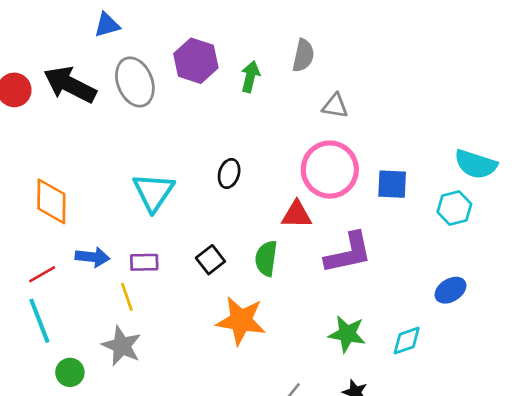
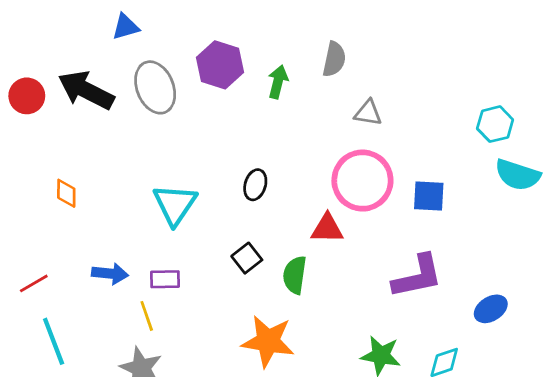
orange diamond: (51, 201) -> (66, 193), moved, size x0.6
cyan hexagon: (454, 208) -> (495, 124), moved
purple L-shape: (348, 253) -> (417, 276), moved
black square: (210, 260) -> (247, 258), moved
red line: (42, 274) -> (34, 283), moved

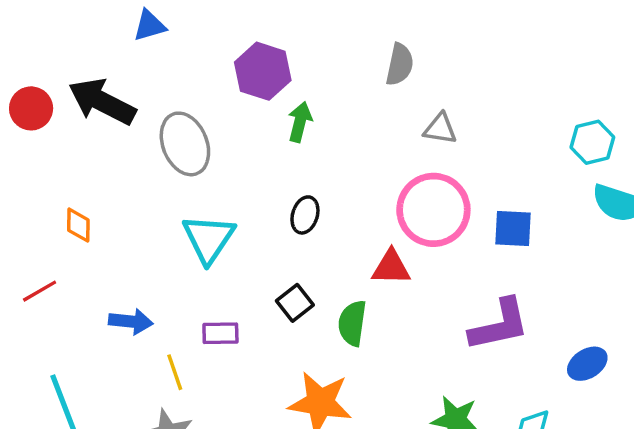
green arrow: (278, 82) -> (300, 122), moved
gray ellipse: (155, 87) -> (185, 144), moved
purple rectangle: (165, 279) -> (220, 333), moved
red line: (34, 283) -> (40, 291), moved

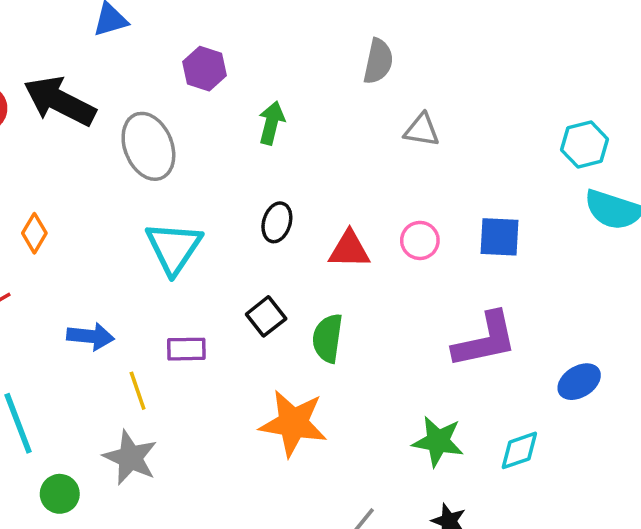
purple hexagon: (263, 71) -> (205, 69), moved, size x0.7
pink circle: (433, 210) -> (420, 240), moved, size x0.5
orange diamond: (78, 225) -> (34, 233), turned 30
red triangle: (391, 267) -> (349, 250), moved

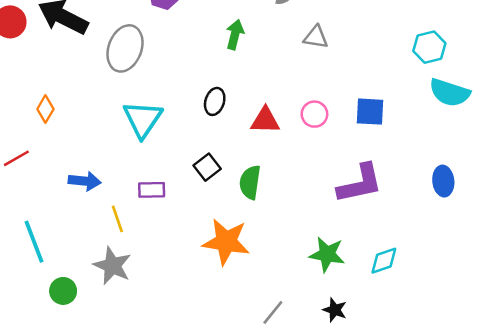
green arrow: (271, 123) -> (235, 35), moved
gray ellipse: (148, 146) -> (125, 48), turned 42
blue ellipse: (579, 382) -> (443, 181), moved, turned -64

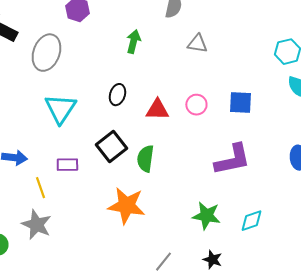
black square: (207, 167) -> (111, 147), size x1.4

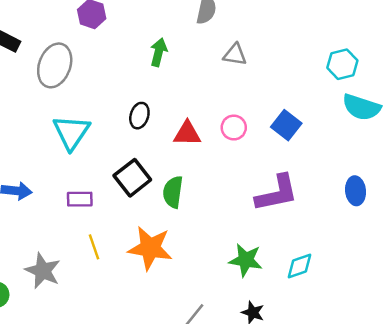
blue square: (240, 103) -> (286, 125), turned 35
yellow line: (40, 188) -> (94, 247), moved

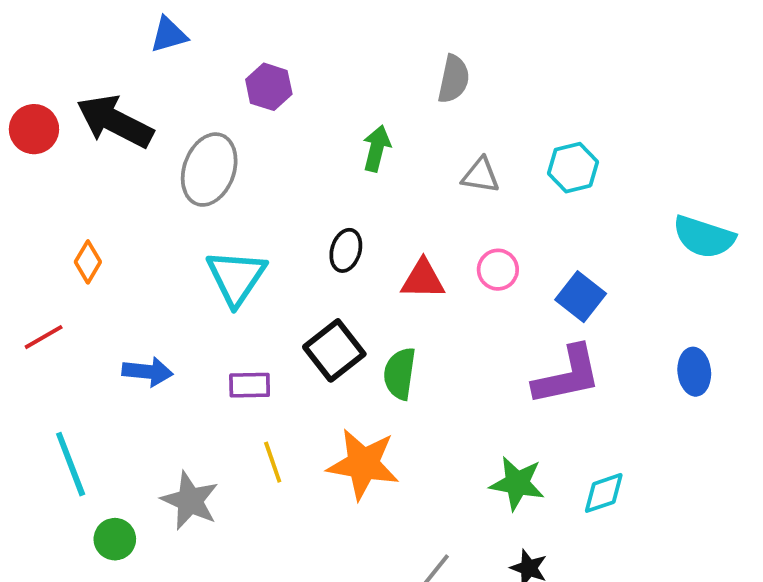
gray triangle: (235, 55) -> (481, 175), moved
cyan hexagon: (342, 64) -> (573, 168), moved
blue square: (286, 125) -> (581, 297), moved

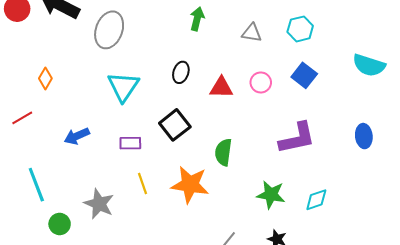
blue square: (581, 297) -> (304, 75), moved
blue arrow: (148, 372) -> (77, 136), turned 150
green semicircle: (400, 374) -> (223, 152), moved

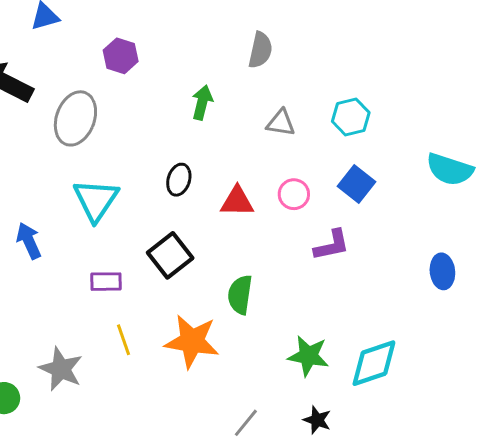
blue arrow: (77, 136) -> (29, 241), moved, turned 90
purple L-shape: (297, 138) -> (332, 245), moved, size x0.7
cyan diamond: (316, 200) -> (374, 363), size x1.5

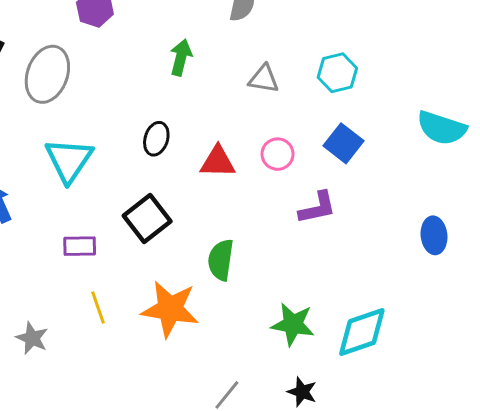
gray star: (61, 369) -> (32, 338), size x0.7

